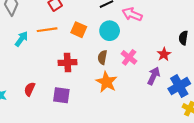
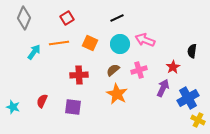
pink arrow: (132, 14) -> (145, 40), moved
brown semicircle: (102, 57) -> (113, 70), turned 40
pink cross: (129, 57) -> (139, 70), turned 35

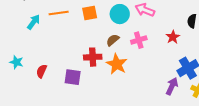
orange square: (90, 43) -> (90, 13), turned -35
red cross: (79, 75) -> (93, 57), moved
purple arrow: (163, 88) -> (172, 86), moved
cyan star: (13, 107) -> (16, 62), moved

